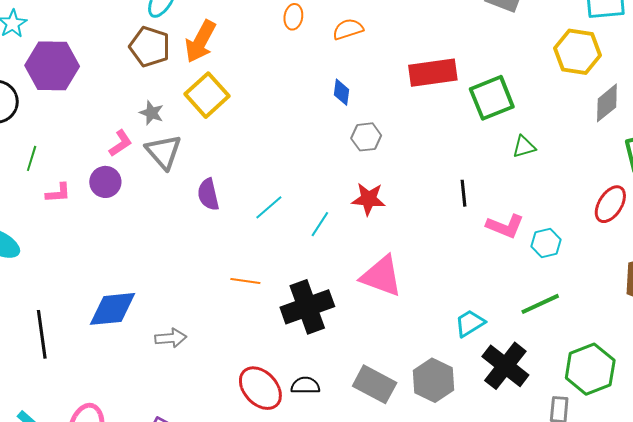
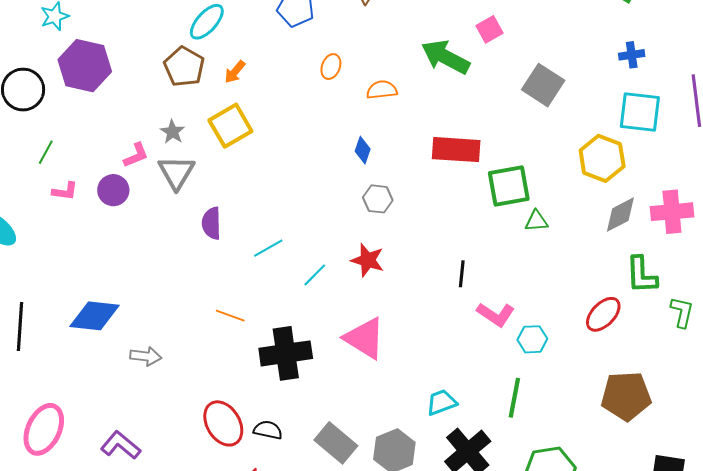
orange arrow: (200, 41) -> (235, 72), size x0.6
green triangle: (524, 147) -> (536, 221), moved
green line: (540, 304) -> (514, 398), turned -66

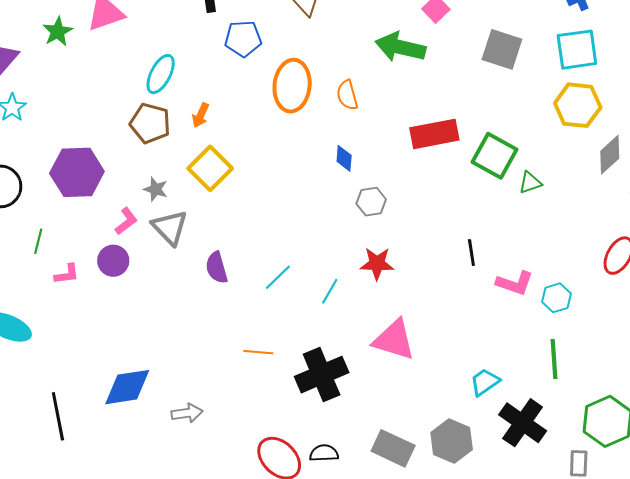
purple hexagon: (85, 66) -> (77, 172), moved
orange ellipse: (331, 67) -> (292, 86), size x2.0
orange semicircle: (382, 90) -> (347, 95), turned -84
cyan square: (640, 112) -> (577, 50), moved
green square: (509, 186) -> (495, 156), turned -36

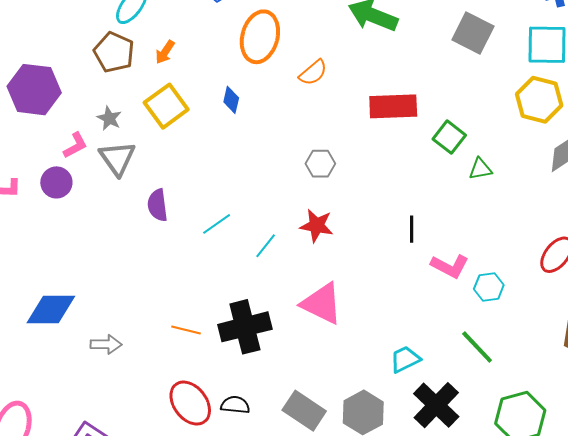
orange semicircle: (347, 95) -> (313, 73), moved, turned -124
green square: (495, 156) -> (449, 137), size x0.7
blue diamond: (344, 158) -> (231, 100), moved
orange line: (258, 352) -> (186, 330), moved
green line: (554, 359) -> (477, 347), turned -48

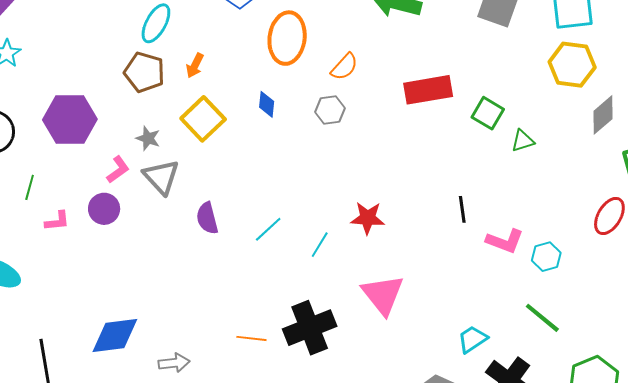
gray hexagon: (320, 164) -> (330, 110), moved
pink triangle: (322, 304) -> (383, 295), turned 33

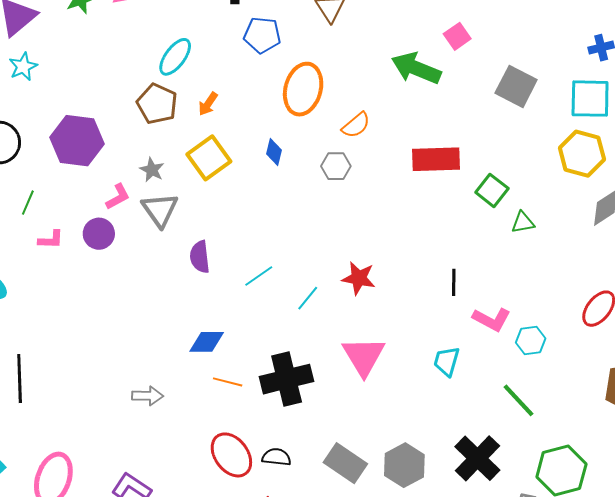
blue diamond: (115, 335) -> (207, 342), moved, size x0.7
cyan trapezoid: (473, 339) -> (447, 361), moved, turned -48

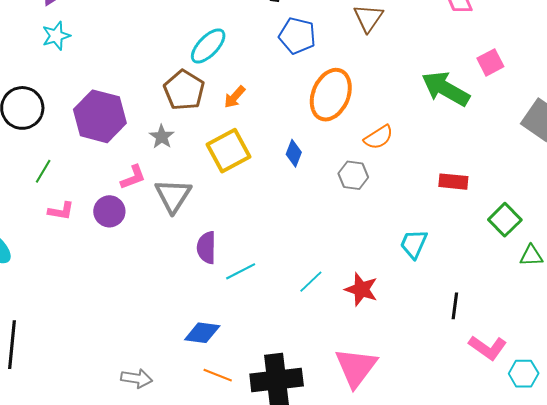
red rectangle: (436, 159) -> (453, 182), size x0.6
gray star: (152, 170) -> (162, 137), moved
cyan line: (259, 276) -> (241, 271), moved
cyan line: (308, 298) -> (311, 282), moved
cyan trapezoid: (447, 361) -> (414, 244), moved

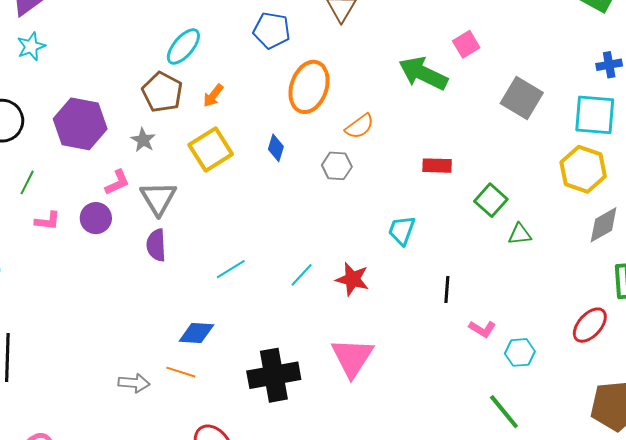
purple semicircle: (206, 248) -> (156, 245), moved
pink L-shape: (488, 348) -> (482, 329), size x0.7
orange line: (218, 375) -> (181, 372), moved

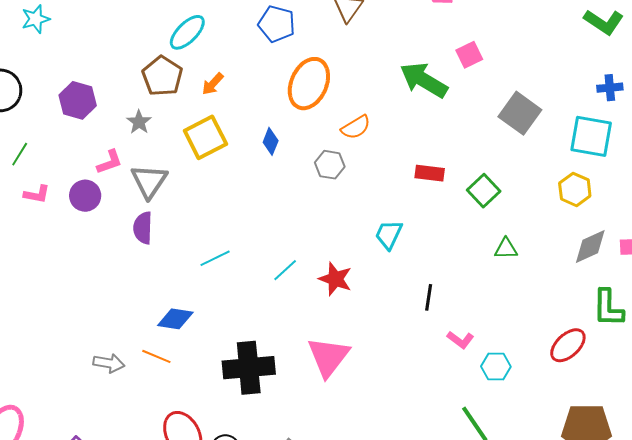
purple hexagon: (80, 124) -> (78, 100), size x0.7
yellow hexagon: (583, 169) -> (575, 189), size x0.7
green square: (491, 200) -> (484, 191), moved

